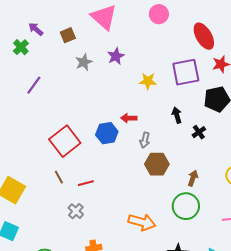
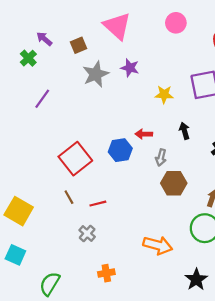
purple star: (116, 56) -> (130, 68), turned -30
gray star: (84, 62) -> (96, 74), size x1.4
black arrow: (177, 115) -> (184, 131), moved

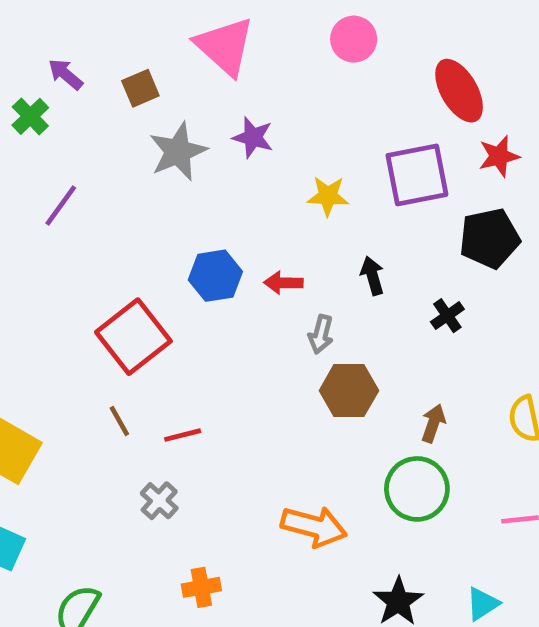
blue hexagon: (120, 150) -> (215, 276), moved

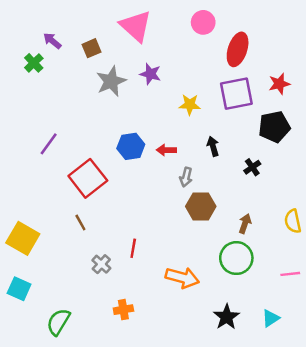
red ellipse: (459, 91) -> (238, 49), moved, turned 48
purple line: (61, 205) -> (49, 144), moved
red line: (183, 435) -> (133, 248), moved, turned -66

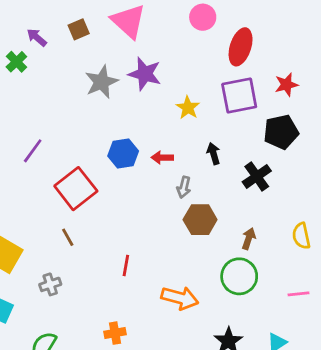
brown square: (91, 48) -> (79, 29), moved
purple star: (150, 74) -> (145, 74), size x1.4
yellow star: (190, 105) -> (188, 108), turned 30
black cross: (252, 167) -> (257, 176), size x1.5
gray cross: (101, 264) -> (50, 284), moved, turned 30

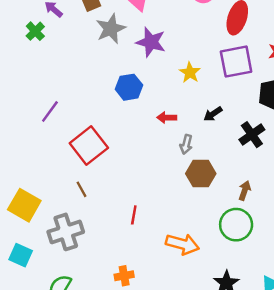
gray star: (102, 82) -> (111, 29), moved
blue hexagon: (123, 154) -> (129, 87), moved
black arrow: (214, 154) -> (213, 114), turned -108
gray cross: (50, 284) -> (66, 232), size x1.8

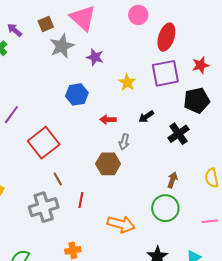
purple star: (151, 42) -> (95, 57), size x0.7
brown hexagon: (201, 174) -> (108, 164), moved
brown line: (82, 189) -> (58, 179), moved
gray cross: (66, 232) -> (44, 207), moved

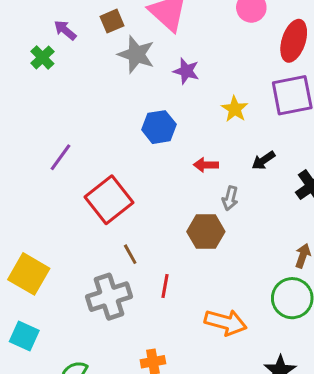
gray star: (62, 46) -> (136, 54), turned -30

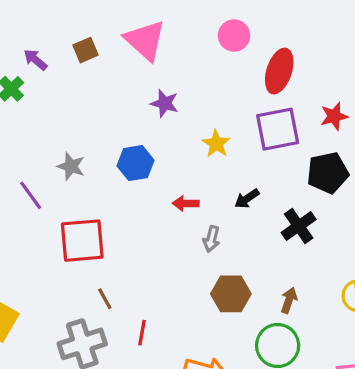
gray star: (136, 54) -> (71, 166), moved, size x0.7
purple line: (61, 157) -> (31, 195), turned -72
red square: (109, 200) -> (82, 241), turned 33
brown hexagon: (206, 232) -> (231, 294), moved

